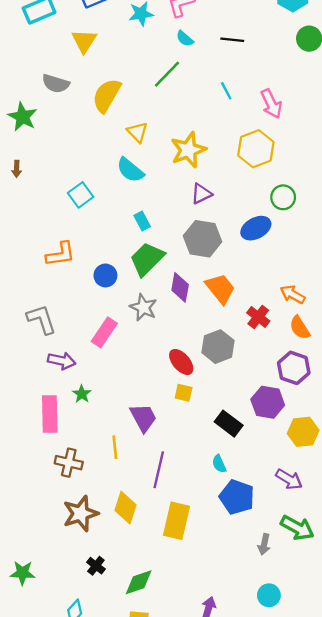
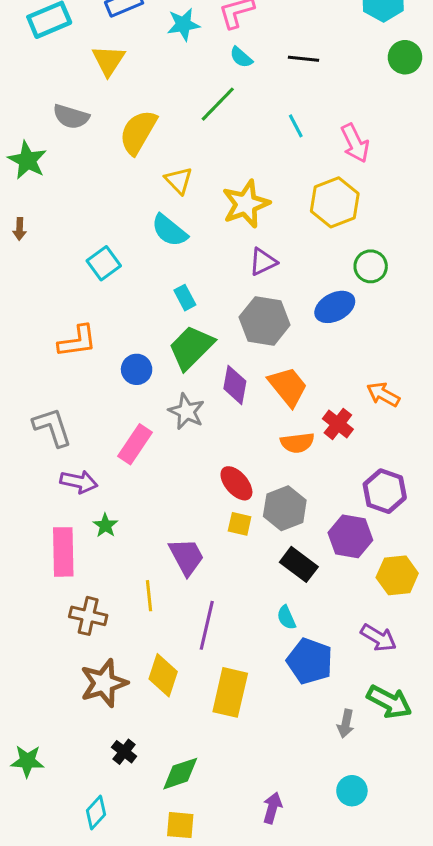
orange semicircle: (300, 328) -> (297, 443), moved, turned -65
gray hexagon: (218, 347) -> (285, 508), moved

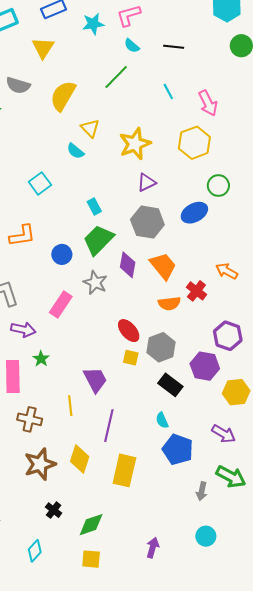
cyan semicircle: (169, 230) -> (75, 151), moved, size x0.7

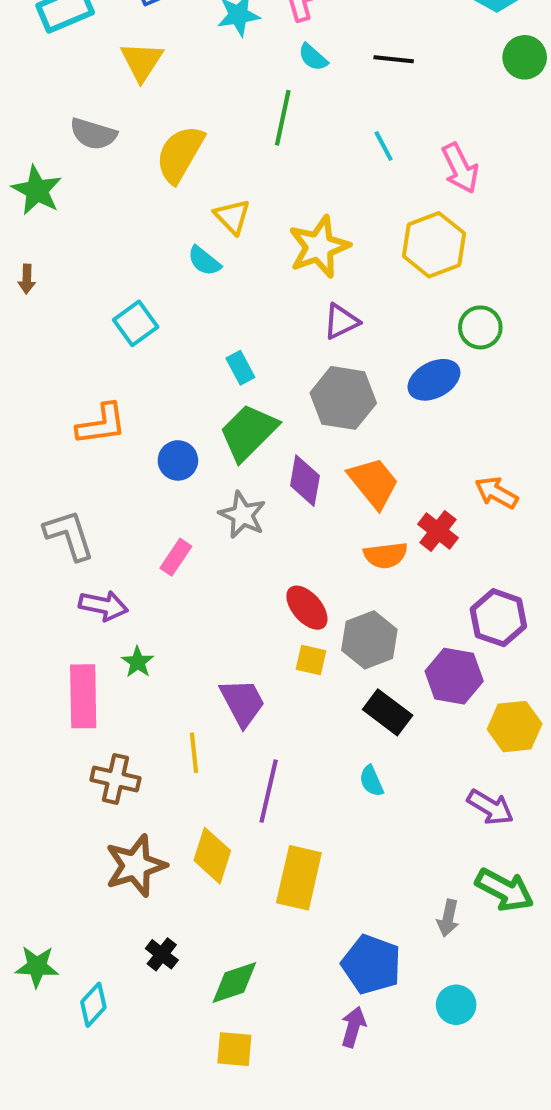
green line: (116, 77) -> (283, 118), turned -32
pink rectangle: (61, 304) -> (176, 557), size x0.7
blue pentagon: (178, 450) -> (371, 964), moved
cyan diamond: (35, 551) -> (93, 1005), moved

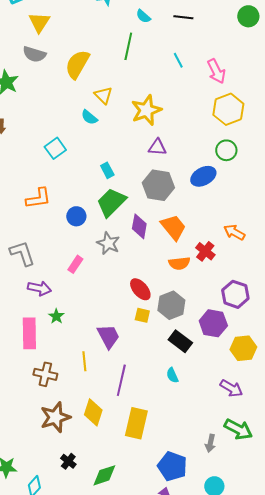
yellow triangle: (142, 61) -> (39, 22), moved
yellow hexagon: (434, 245) -> (228, 109), moved
purple triangle: (341, 321) -> (157, 147), turned 30

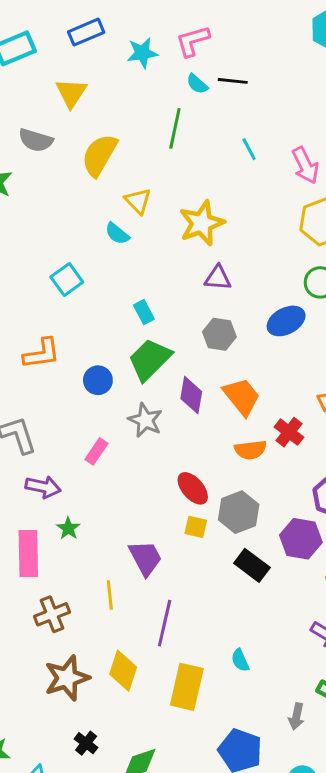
black line: (183, 17) -> (233, 81), moved
yellow triangle: (39, 22) -> (71, 93), moved
gray hexagon: (158, 185) -> (219, 334), size x0.7
brown cross: (45, 374) -> (52, 614), turned -35
cyan semicircle: (172, 375) -> (240, 660), moved

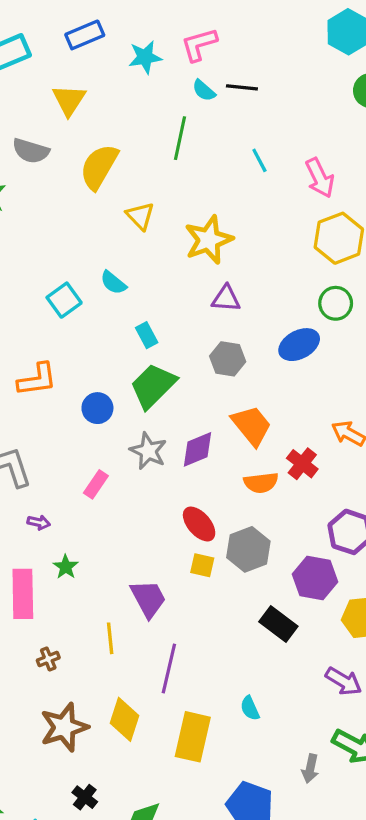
cyan semicircle: (117, 234) -> (113, 283), moved
purple diamond: (191, 395) -> (197, 449), moved, turned 57
purple arrow: (43, 487) -> (39, 522), size x0.6
black rectangle: (252, 565) -> (278, 624), moved
brown cross: (52, 614) -> (48, 659), size x0.6

